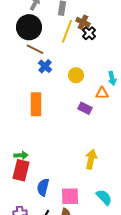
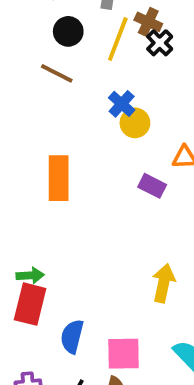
black circle: (29, 27) -> (68, 31), moved, size x0.6
blue cross: (45, 66) -> (122, 104), moved

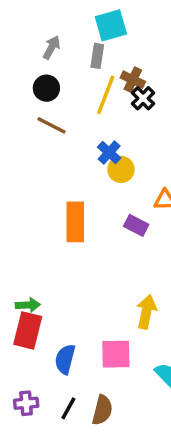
black circle: (68, 31) -> (46, 88), moved
orange rectangle: (59, 178) -> (75, 222), moved
pink square: (124, 354) -> (116, 354), moved

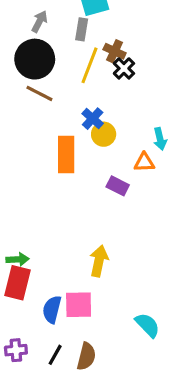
black circle: (46, 88) -> (35, 59), size x1.6
orange rectangle: (75, 222) -> (66, 155), moved
yellow arrow: (146, 312) -> (99, 261), moved
pink square: (116, 354) -> (79, 305), moved

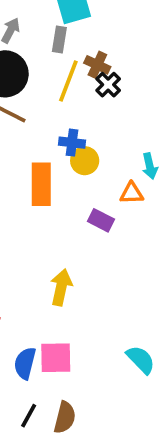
blue cross: (93, 119) -> (72, 143), turned -35
yellow arrow: (99, 261) -> (61, 287), moved
cyan semicircle: (147, 325) -> (141, 360), moved

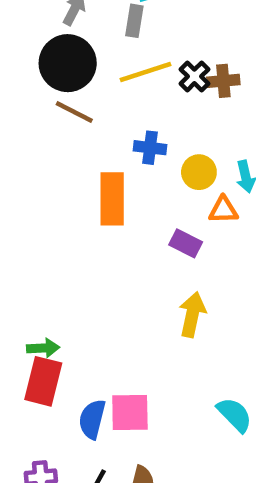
brown cross: (97, 65) -> (223, 81), moved, turned -30
yellow line: (68, 81) -> (146, 72), turned 51
yellow circle: (85, 161) -> (199, 172), moved
yellow arrow: (61, 287) -> (192, 315), moved

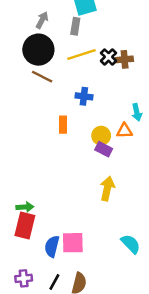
yellow circle: (199, 172) -> (101, 136), moved
orange rectangle: (112, 199) -> (63, 125), size x0.6

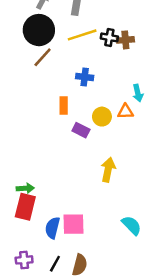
black cross: (109, 57) -> (109, 37), turned -35
brown line: (42, 77) -> (43, 57), turned -75
purple rectangle: (104, 149) -> (81, 130), moved

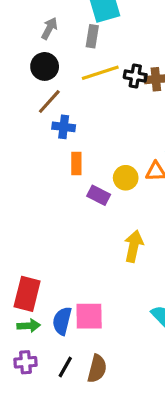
black circle: (39, 30) -> (45, 66), size x0.7
blue cross: (85, 77) -> (64, 127), moved
green arrow: (25, 188) -> (29, 326), moved

